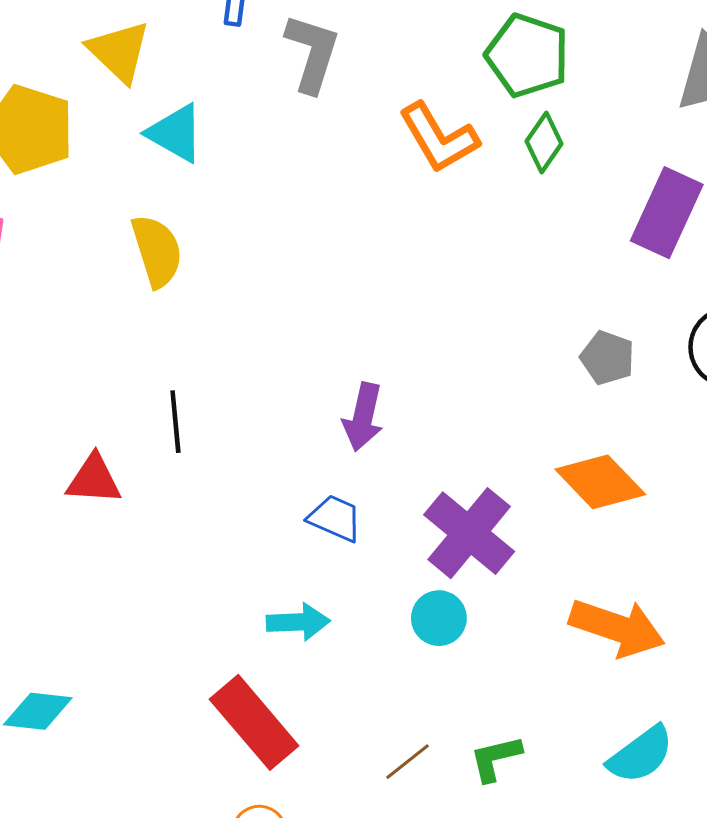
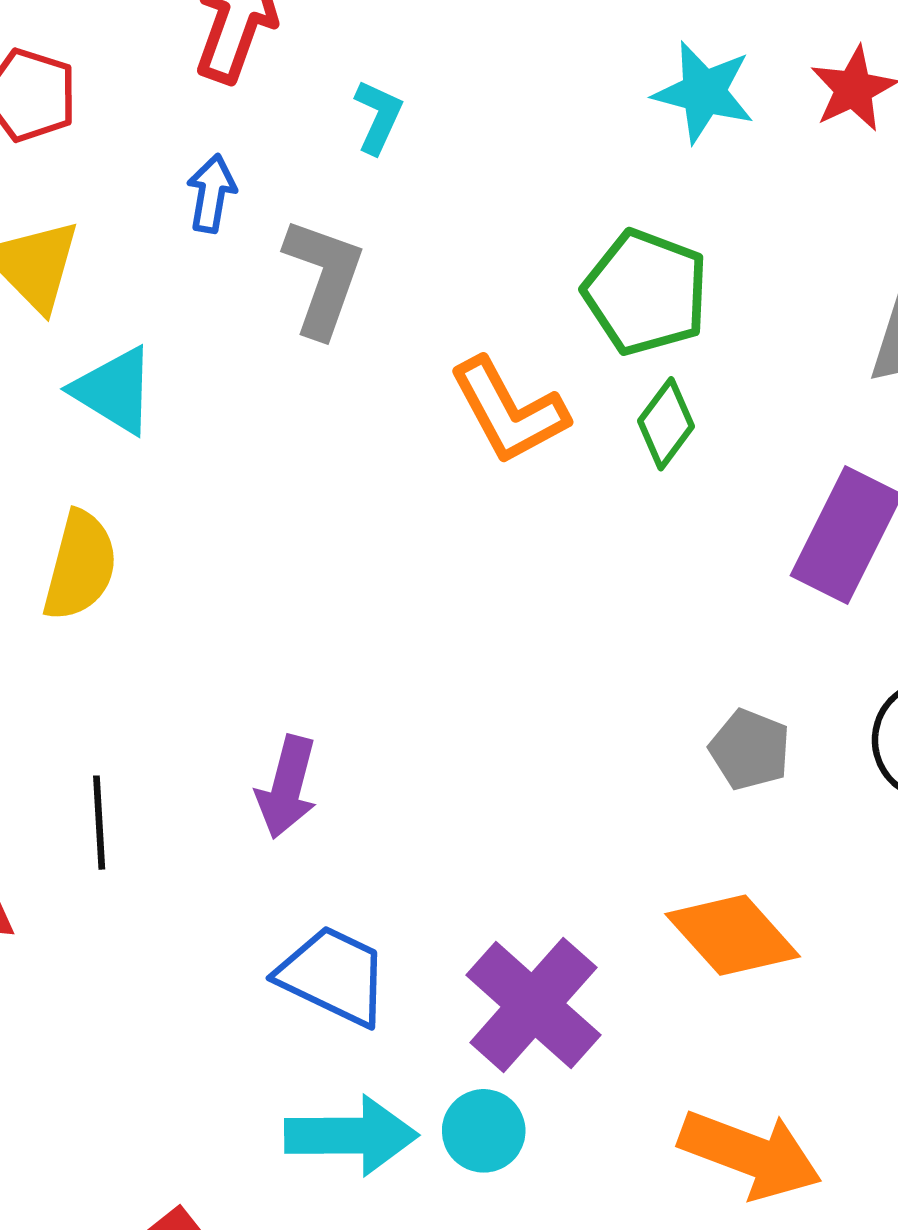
yellow semicircle: (157, 251) -> (80, 566), turned 30
purple arrow: (363, 417) -> (287, 787), moved
blue trapezoid: (335, 518) -> (333, 976), size x1.4
cyan arrow: (298, 622) -> (351, 1136), moved, size x1.4

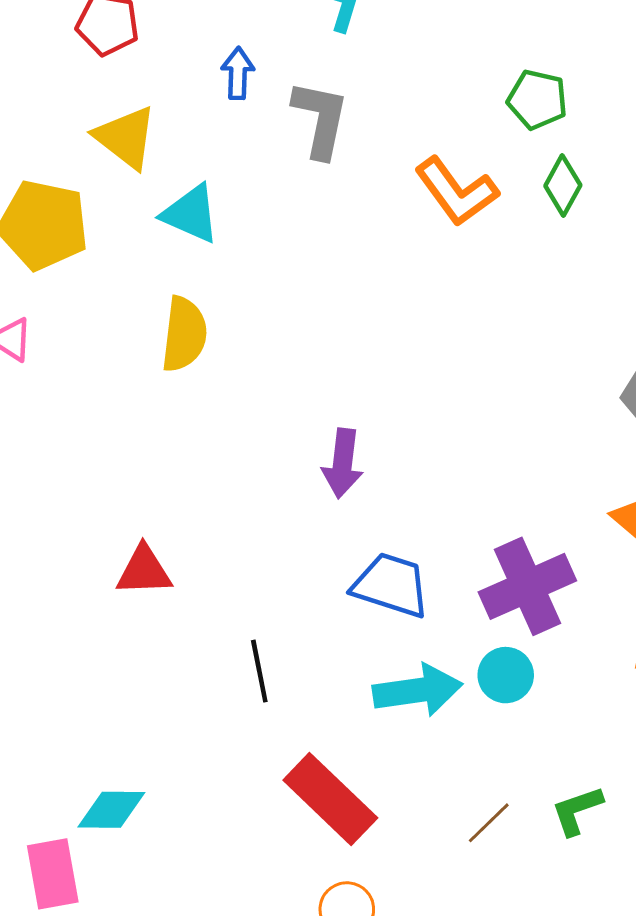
green pentagon: (646, 292) -> (537, 100), size x0.7
black line: (99, 823) -> (259, 671), moved
purple cross: (533, 1005) -> (527, 586), turned 32

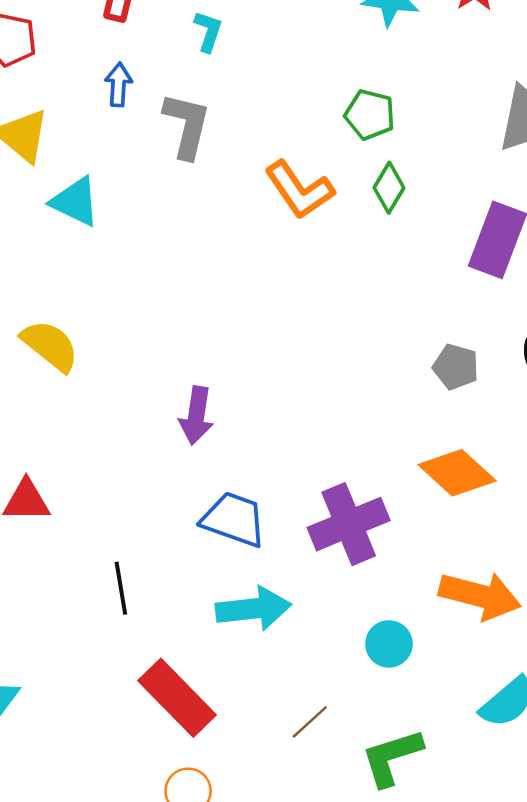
yellow semicircle: (184, 334) -> (50, 346), moved, turned -60
cyan circle: (506, 675) -> (389, 644), moved
green L-shape: (577, 810) -> (392, 757), moved, size x1.4

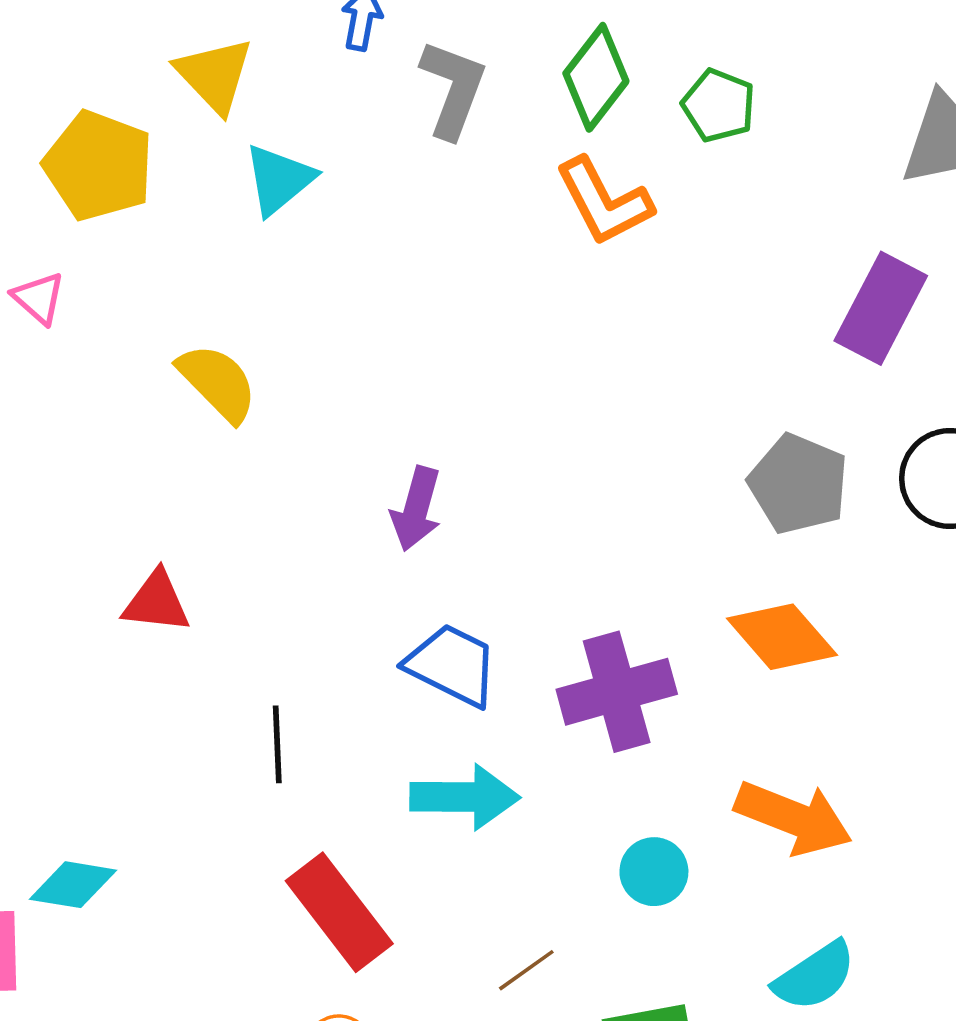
green diamond: (389, 188) -> (596, 77), moved, size x1.4
cyan triangle: (75, 202) -> (279, 179), turned 48
gray pentagon: (456, 367) -> (798, 484), size x1.5

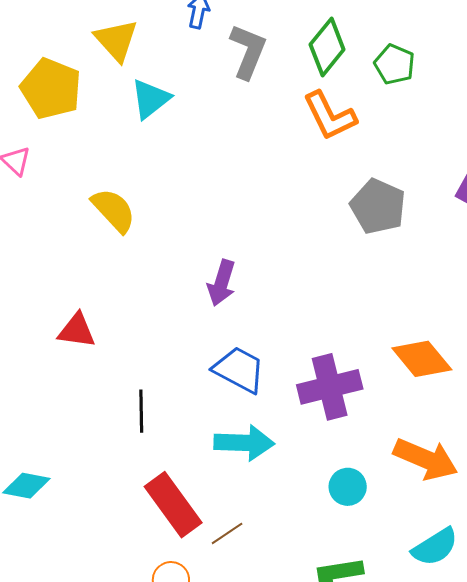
gray pentagon: (798, 484) -> (378, 206), moved
brown line: (526, 970) -> (227, 533), moved

